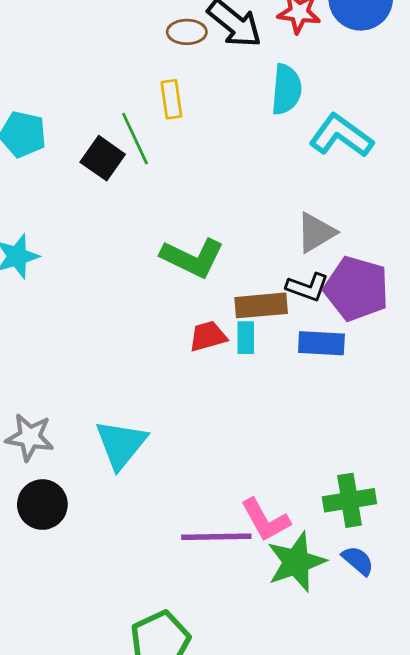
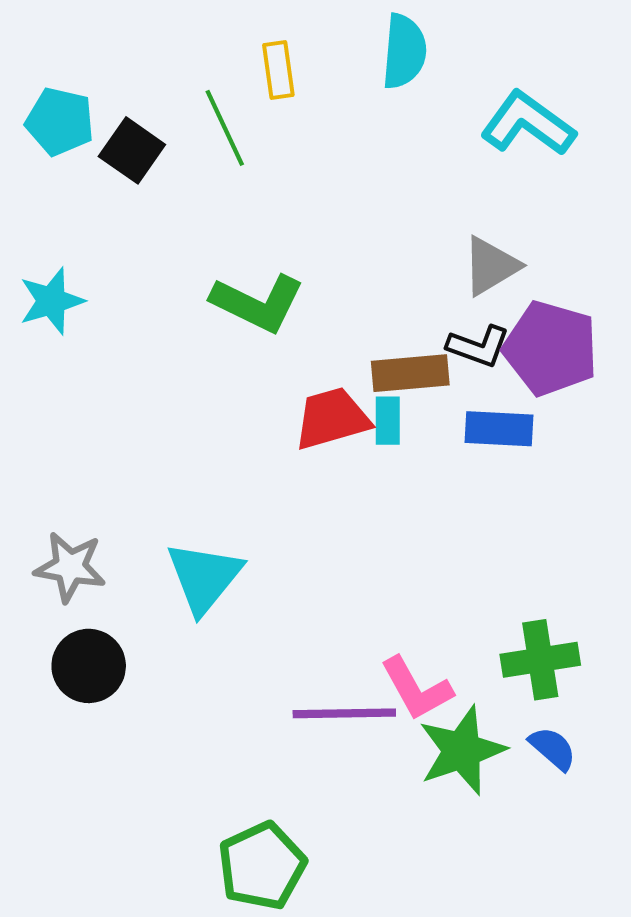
cyan semicircle: (286, 89) -> (404, 51), moved
black square: (103, 158) -> (132, 150), moved
green L-shape: (192, 258) -> (258, 303), moved
red trapezoid: (208, 336) -> (332, 418), size x1.4

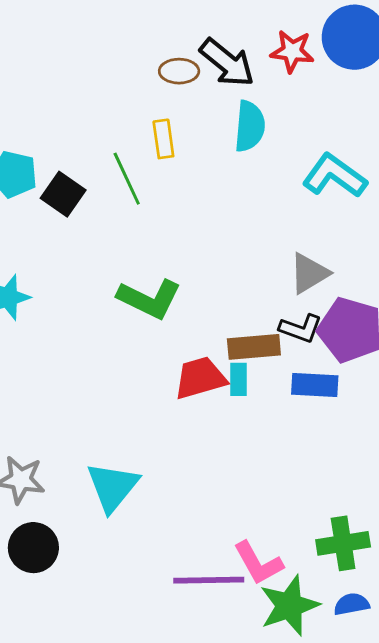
blue semicircle: (553, 748) -> (352, 604), turned -52

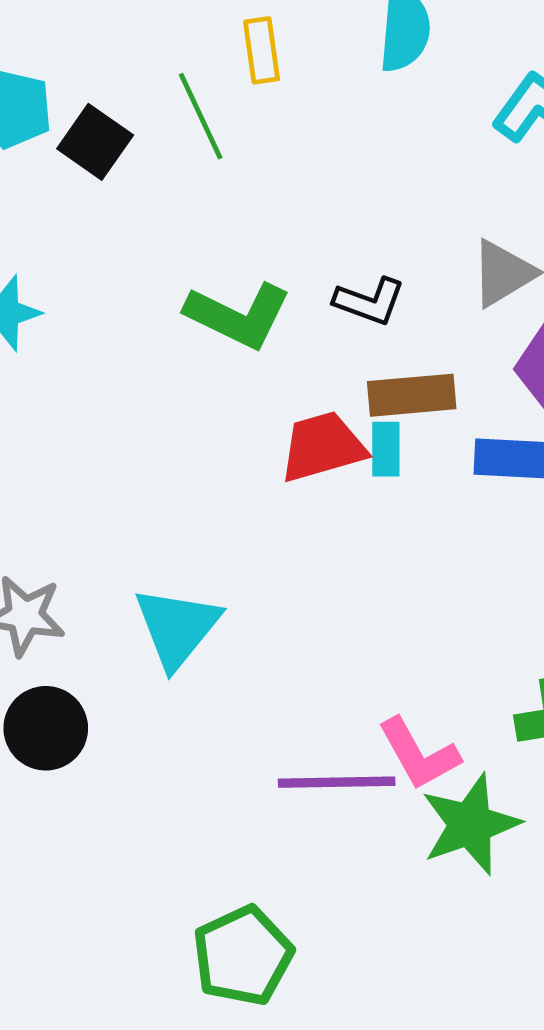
black L-shape: (301, 328) -> (369, 301), moved

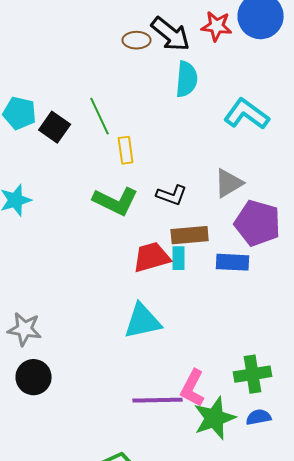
yellow rectangle: (262, 50) -> (126, 150), moved
cyan triangle: (177, 627) -> (143, 321), moved, turned 39
pink L-shape: (419, 754) -> (193, 388), turned 57

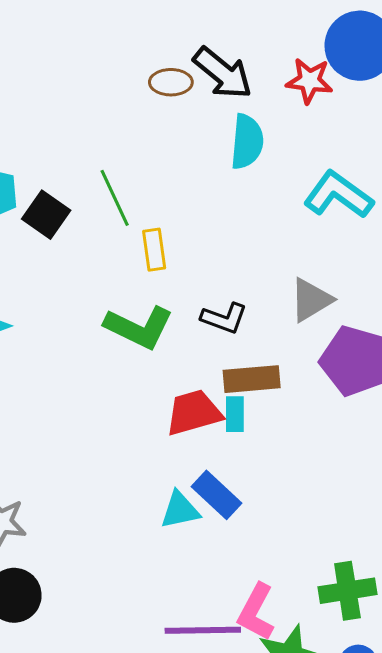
red star: (217, 26) -> (309, 81), moved
blue rectangle: (233, 262) -> (217, 495), moved, turned 40
cyan triangle: (143, 321) -> (180, 510), size x0.7

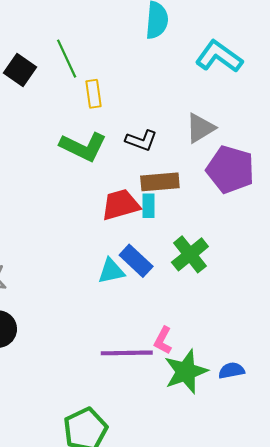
green cross: (347, 591) -> (190, 254), moved, turned -30
pink L-shape: (256, 612) -> (163, 340), size x0.7

